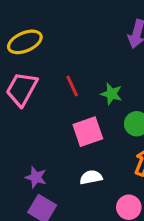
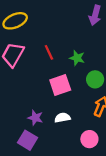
purple star: (36, 177) -> (35, 118), moved

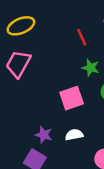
red line: (49, 52) -> (82, 37), moved

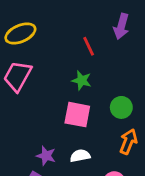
green star: (91, 68) -> (82, 80), moved
pink square: (72, 98) -> (77, 115), turned 30

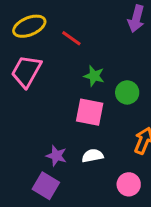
red line: (89, 46) -> (71, 38), moved, turned -30
green circle: (121, 107) -> (127, 92), moved

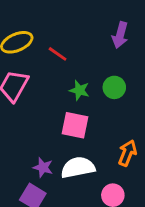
green circle: (127, 92) -> (114, 87), moved
white semicircle: (93, 156) -> (78, 167), size x1.6

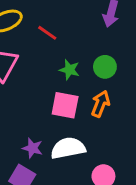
orange arrow: (127, 153) -> (101, 104), moved

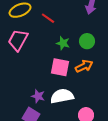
orange arrow: (101, 104) -> (84, 66), turned 42

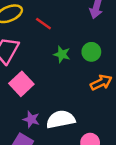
orange arrow: (84, 66) -> (101, 83), moved
pink square: (60, 67) -> (21, 84), moved, turned 36

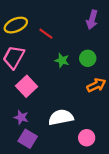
purple star: (31, 119) -> (21, 117), moved

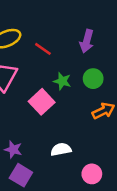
purple arrow: (92, 20) -> (87, 41), moved
pink square: (27, 86) -> (42, 102), moved
white semicircle: (61, 117) -> (61, 149), size x0.7

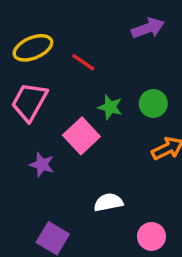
purple arrow: (87, 41) -> (148, 28), moved, turned -125
purple star: (13, 149) -> (42, 165), moved

